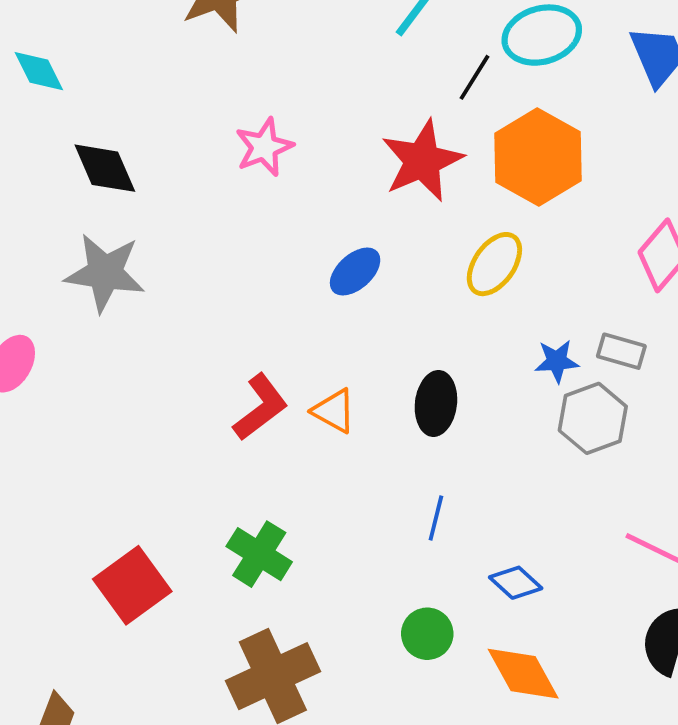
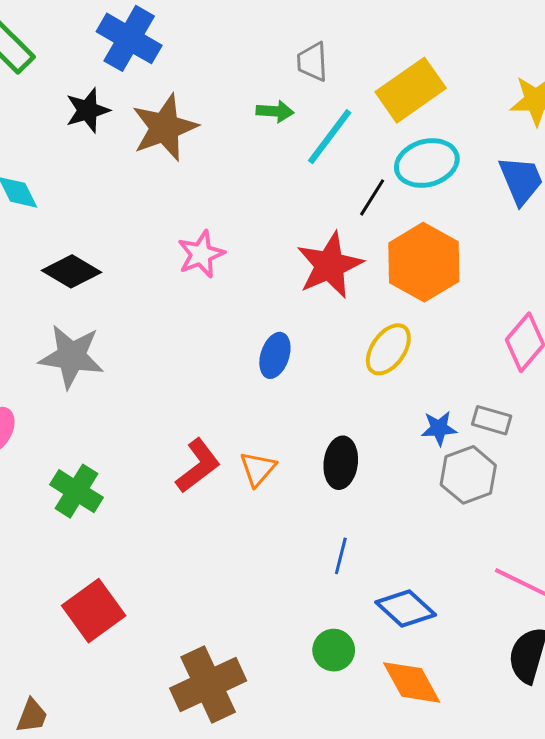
black diamond: (105, 168) -> (71, 271), turned -36
blue ellipse: (355, 272) -> (275, 355), turned -30
orange triangle: (334, 411) -> (258, 469), turned 42
green cross: (259, 554) -> (76, 491), moved
blue diamond: (516, 583) -> (406, 609), size x1.4

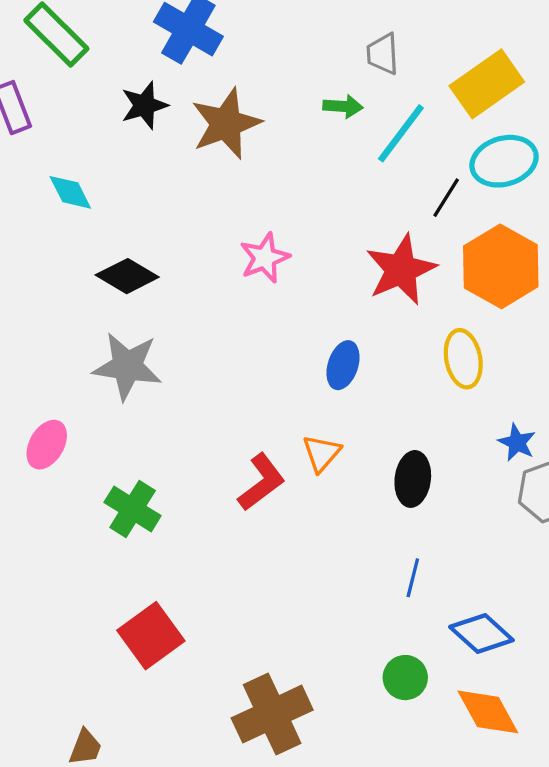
yellow ellipse: (388, 349) -> (463, 359), turned -46
blue star: (439, 428) -> (517, 442), turned 30
orange triangle: (258, 469) -> (322, 453), moved

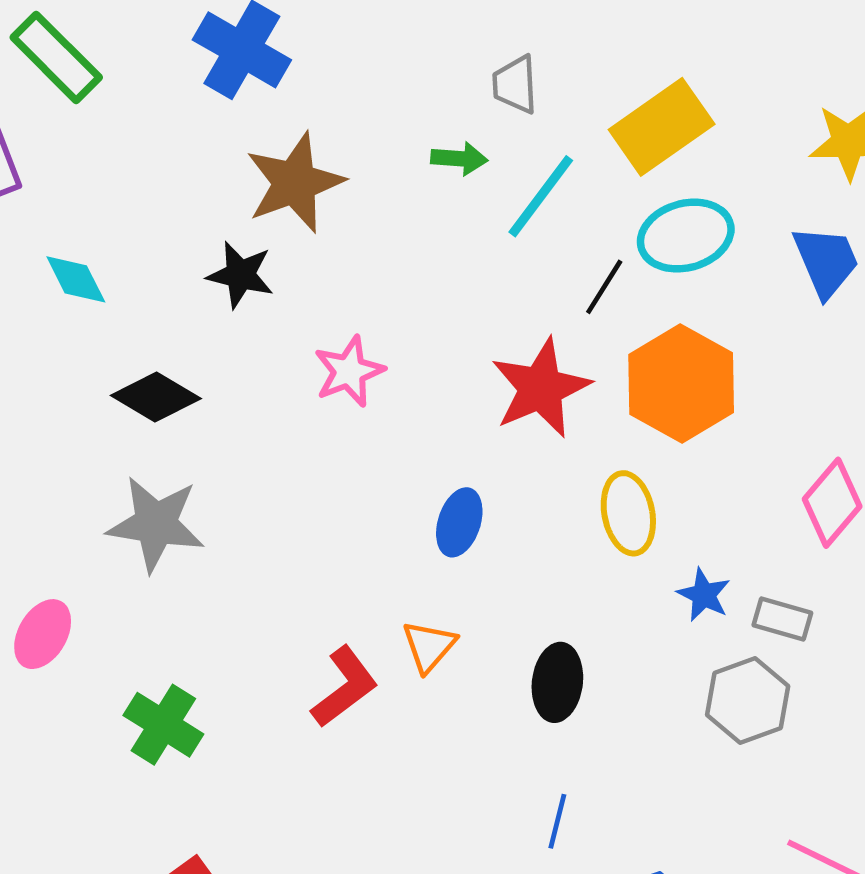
black star: (144, 105) -> (240, 275), moved, turned 30
blue star: (517, 442) -> (704, 595), moved

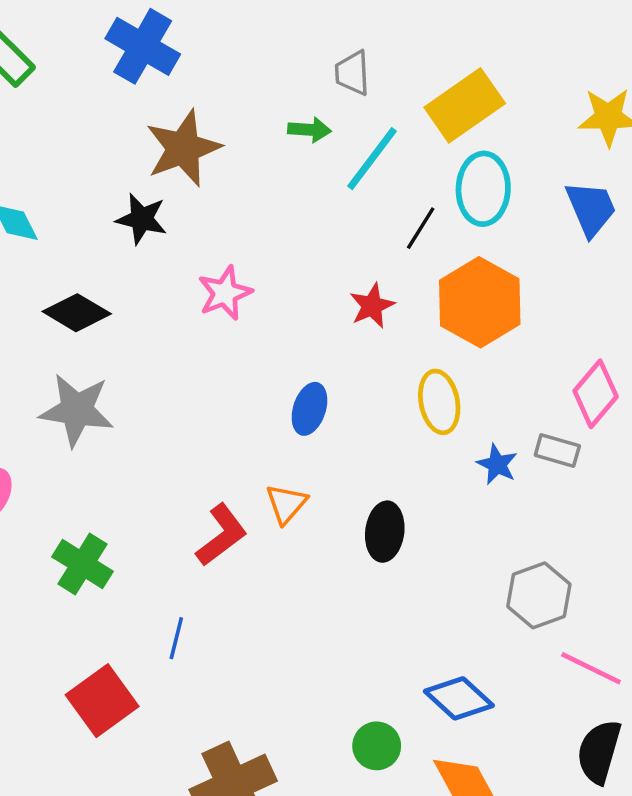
cyan ellipse: (686, 236) -> (483, 189), turned -72
red star: (541, 388) -> (372, 306), size x0.6
gray rectangle: (782, 619) -> (557, 451), moved
gray hexagon: (748, 701) -> (539, 595), moved
blue line: (557, 821) -> (176, 638), moved

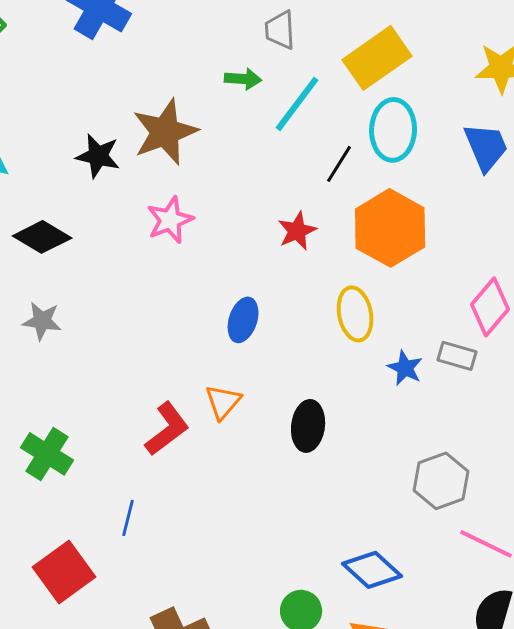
brown star: (183, 148) -> (165, 132), moved
gray star: (77, 410) -> (42, 321), size x0.6

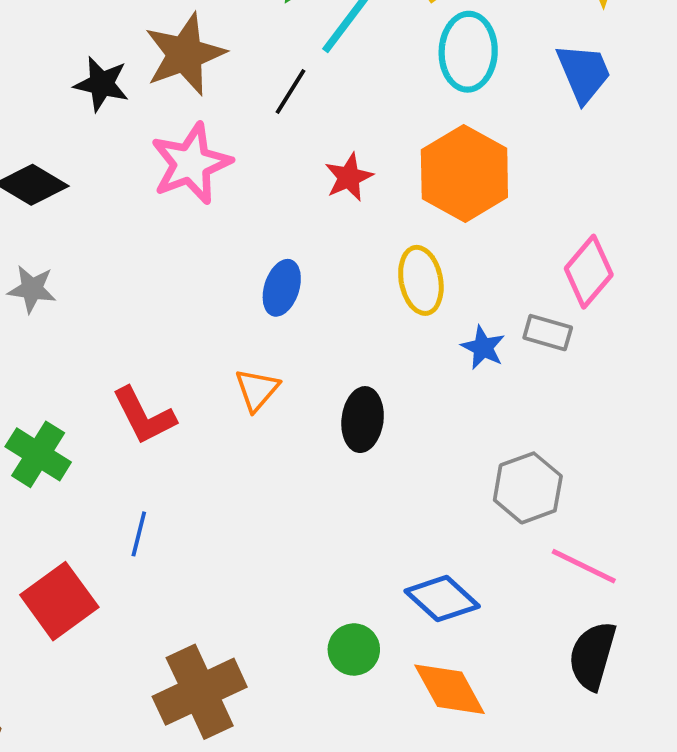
black line: (339, 164) -> (290, 91), moved
pink star: (170, 220) -> (191, 164), size x1.4
red L-shape: (167, 429) -> (144, 416), moved, turned 100

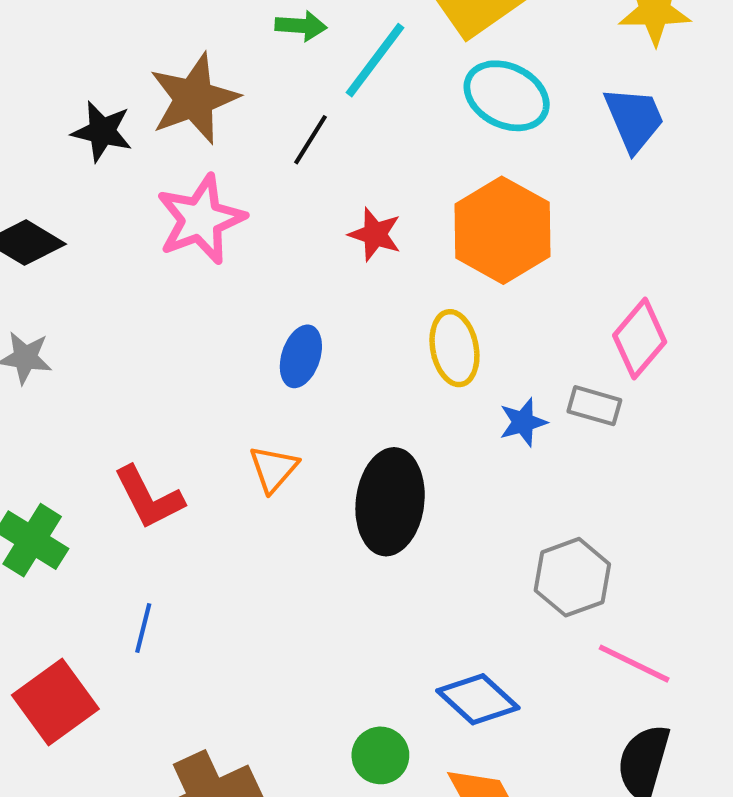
cyan ellipse: (468, 52) -> (507, 96), turned -66
red star: (349, 177) -> (375, 234), turned -30
blue star: (483, 347) -> (523, 422), turned 30
black ellipse: (363, 420) -> (390, 502), size x1.5

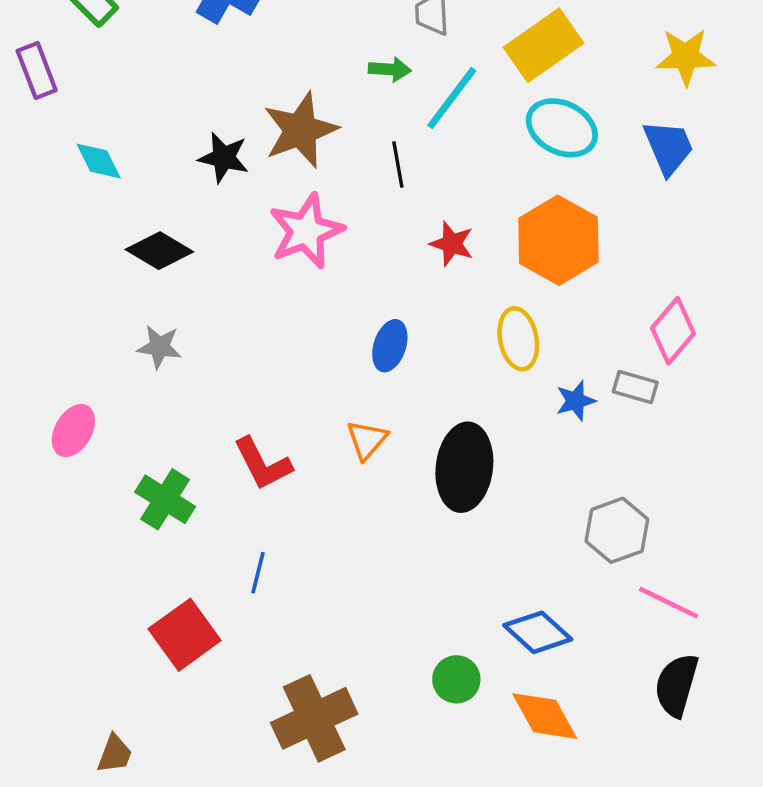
black line: (310, 140) -> (398, 165), turned -42

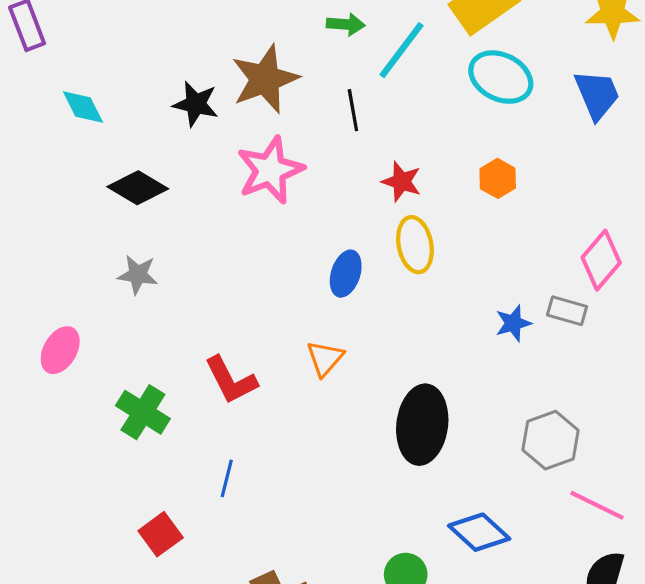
orange hexagon: (558, 240) -> (498, 178), size x0.5
yellow ellipse: (518, 339) -> (415, 245), moved
black ellipse: (464, 467) -> (422, 425), moved
red square: (185, 635) -> (161, 534), size x0.7

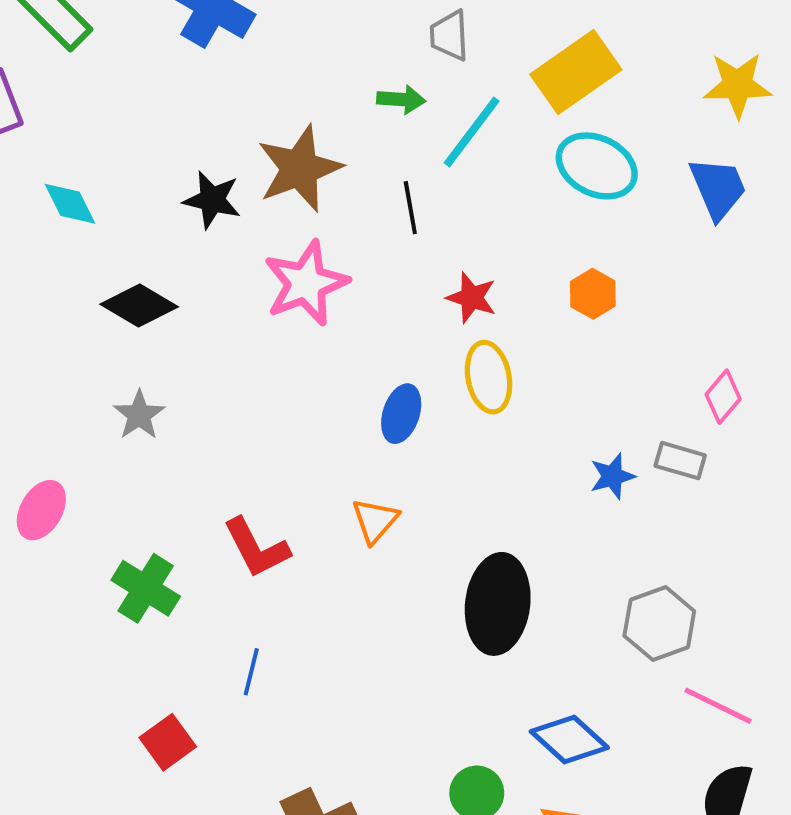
pink diamond: (601, 260) -> (723, 397), size x0.7
gray star: (138, 275) -> (139, 415), turned 30

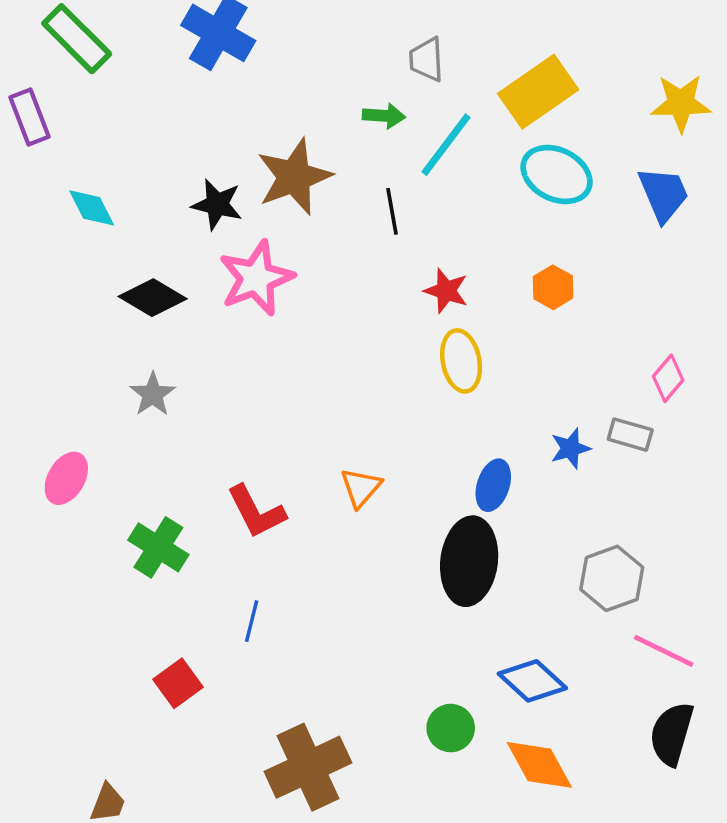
pink star: (306, 283) -> (256, 278), moved
blue ellipse: (401, 414) -> (493, 485), moved

